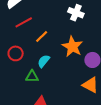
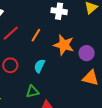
orange line: (42, 36) -> (36, 35), moved
green triangle: (32, 76) -> (32, 92), moved

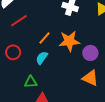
orange line: (36, 35) -> (44, 38), moved
orange star: (64, 45) -> (69, 41), turned -30

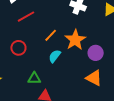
orange star: (69, 41) -> (75, 40), turned -30
cyan semicircle: (42, 58) -> (55, 56), moved

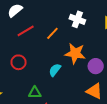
orange line: (51, 35) -> (52, 33), moved
orange star: (75, 40) -> (75, 53), turned -30

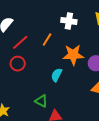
red circle: (19, 62) -> (18, 64), moved
green triangle: (35, 93) -> (41, 101), turned 40

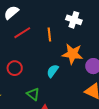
orange line: (47, 40) -> (49, 34), turned -48
red circle: (18, 64) -> (15, 68), moved

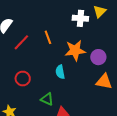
white cross: (74, 20) -> (80, 18), moved
cyan semicircle: (53, 71) -> (60, 72), turned -32

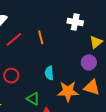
yellow triangle: (100, 11) -> (96, 42), moved
orange star: (75, 50) -> (68, 91), moved

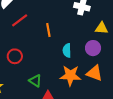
orange line: (41, 37) -> (48, 30), moved
yellow triangle: (96, 42) -> (101, 28), turned 40
cyan semicircle: (49, 73) -> (67, 50), moved

